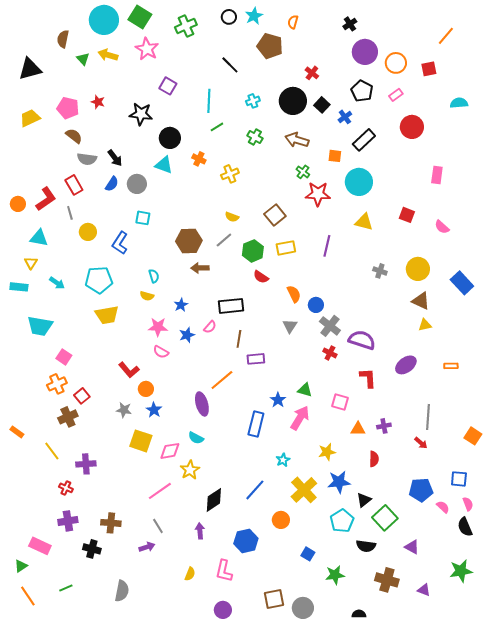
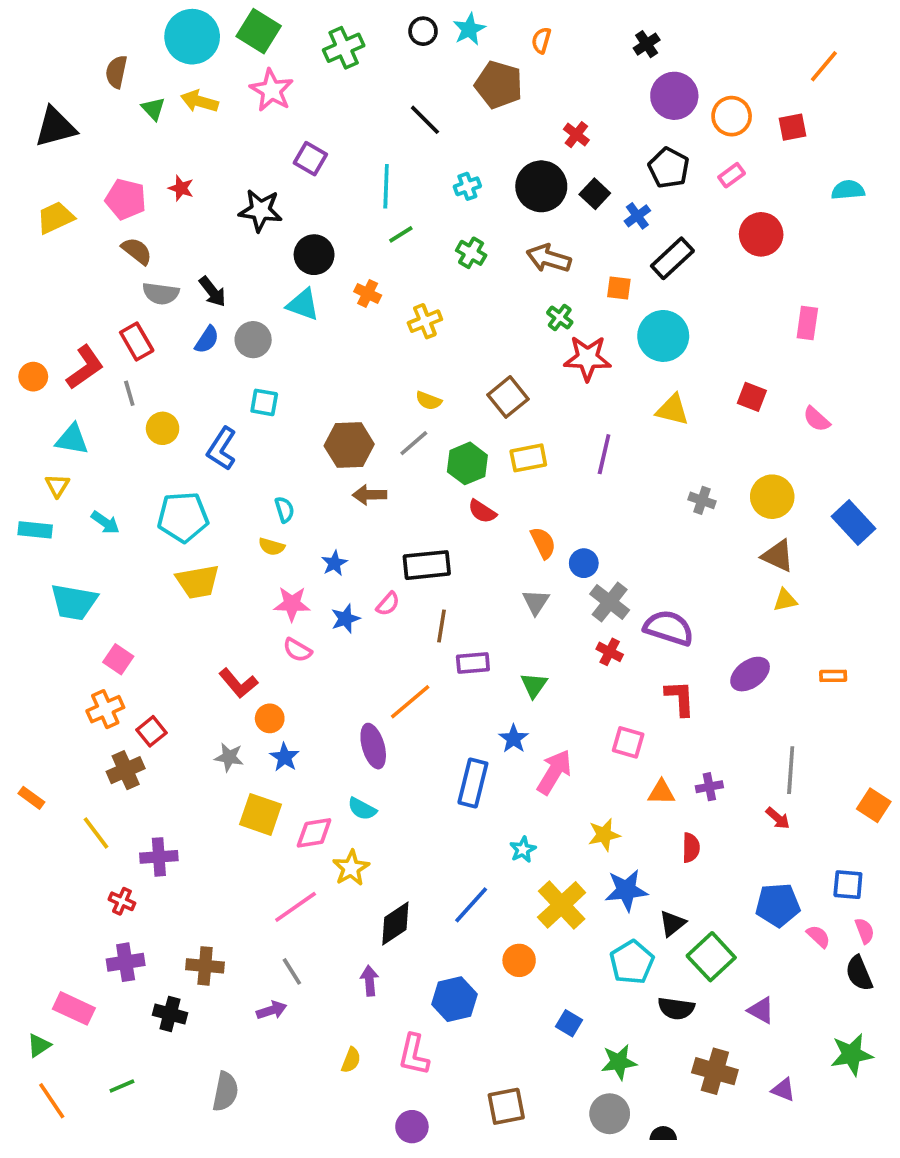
green triangle: (305, 390) -> (534, 685), moved, turned 49
gray circle: (303, 608) -> (610, 1114), moved

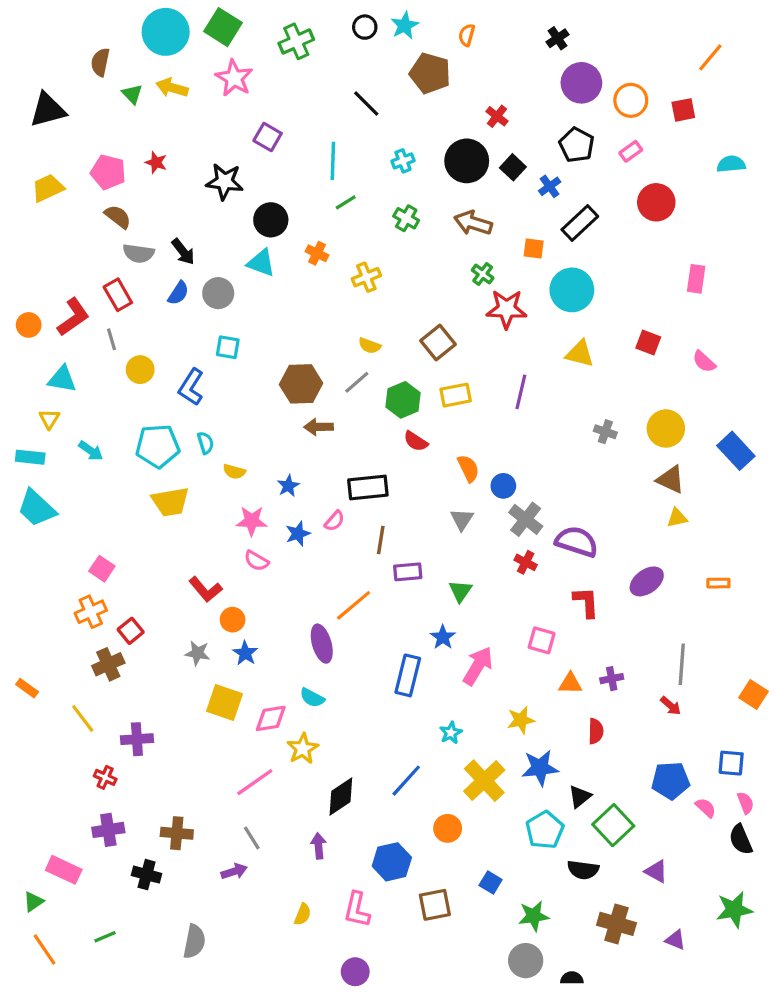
cyan semicircle: (284, 510) -> (205, 443), moved
cyan trapezoid: (74, 602) -> (37, 508), moved, turned 33
brown square: (506, 1106) -> (435, 905), moved

